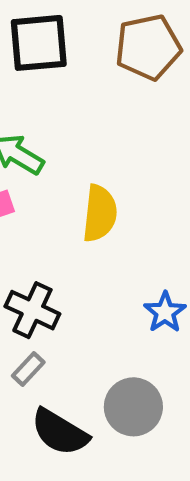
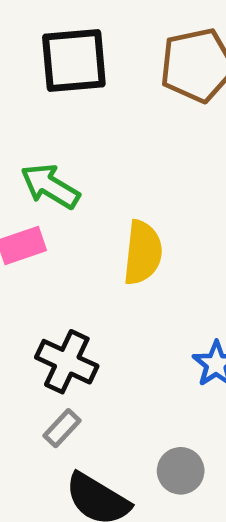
gray circle: (133, 407) -> (181, 471), size x0.7

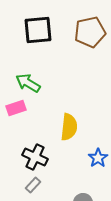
yellow semicircle: (143, 253) -> (69, 127), moved

